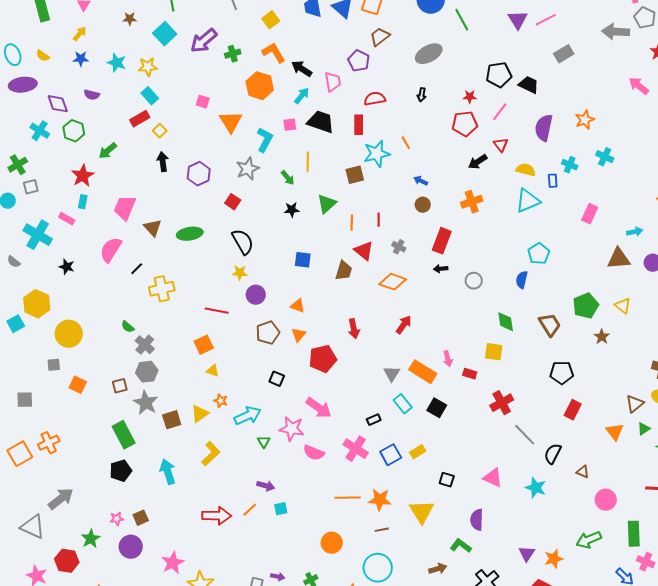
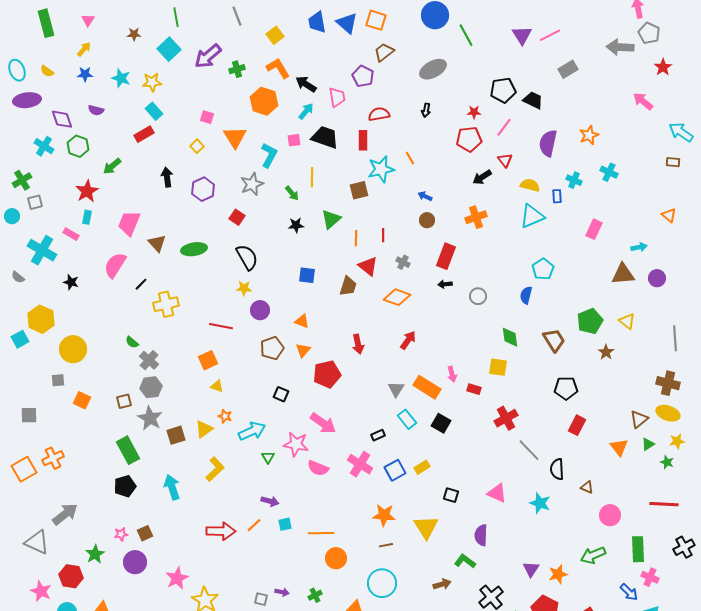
yellow square: (160, 131) -> (197, 146), moved
black semicircle: (553, 454) -> (557, 469), turned -30
orange line: (348, 498) -> (321, 533), moved

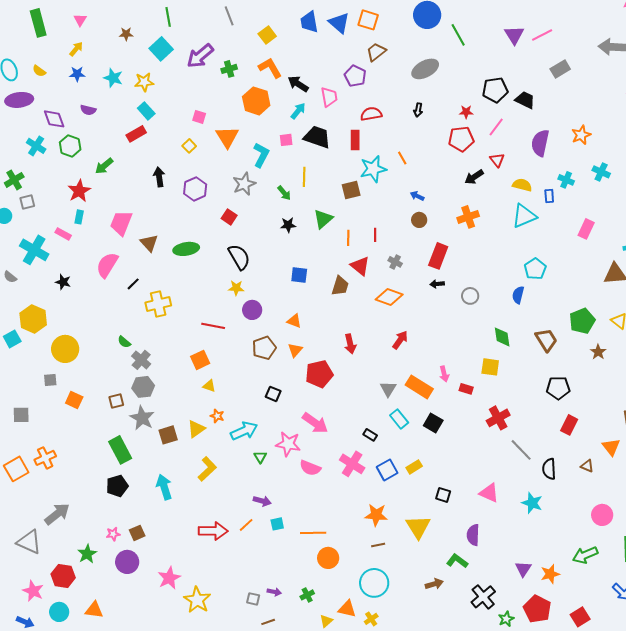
black rectangle: (378, 435) -> (370, 435), turned 56
brown triangle: (587, 487) -> (587, 466), moved

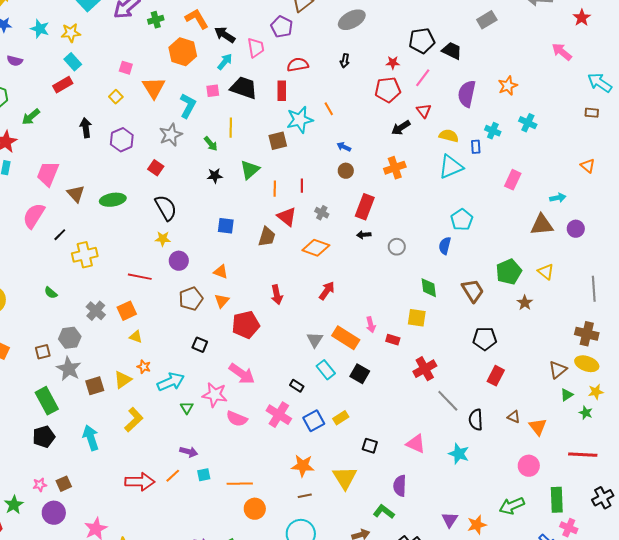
gray cross: (141, 360) -> (96, 311), moved
orange triangle: (611, 447) -> (538, 427), moved

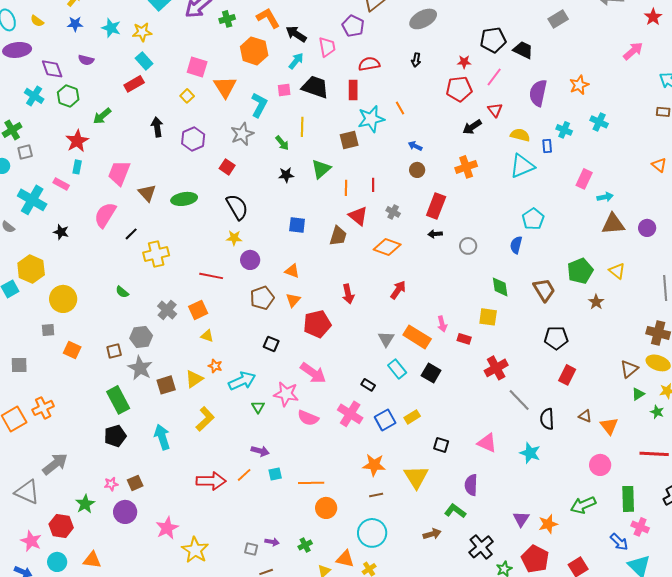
pink arrow: (562, 52) -> (633, 51), turned 100
pink square: (126, 68) -> (197, 67), size x1.5
cyan arrow: (558, 198) -> (605, 197), moved

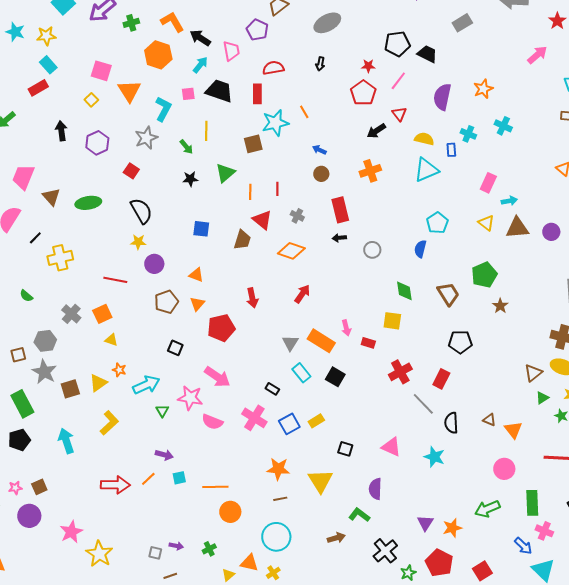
red pentagon: (459, 89) -> (363, 93), turned -30
red rectangle: (436, 206) -> (340, 210), turned -35
yellow triangle: (617, 271) -> (486, 223), moved
red rectangle: (567, 375) -> (441, 379), moved

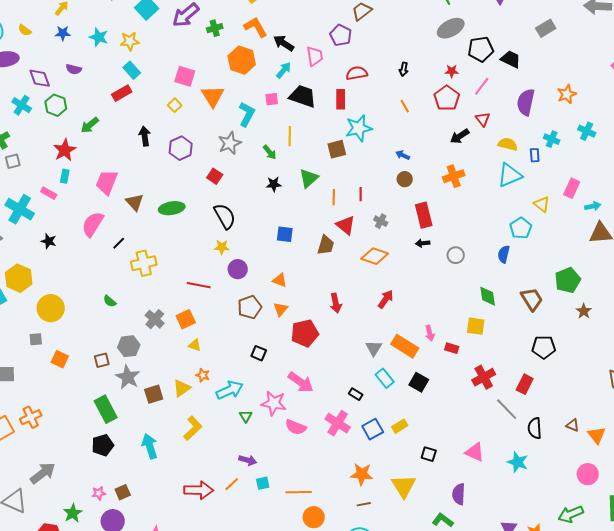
gray ellipse: (327, 23) -> (451, 28), moved
orange line: (304, 112) -> (405, 106), moved
yellow triangle: (486, 223) -> (542, 204), moved

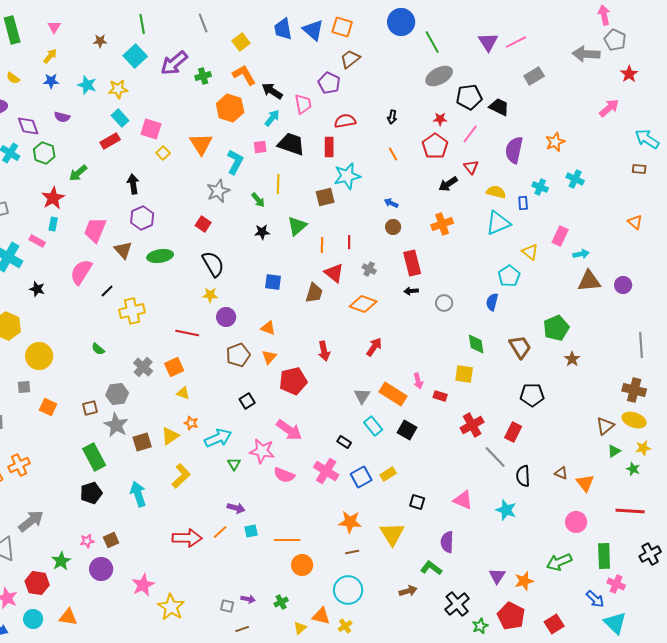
pink square: (185, 76) -> (151, 129), moved
purple hexagon: (181, 148) -> (142, 218), moved
black square: (259, 353) -> (247, 401), turned 35

